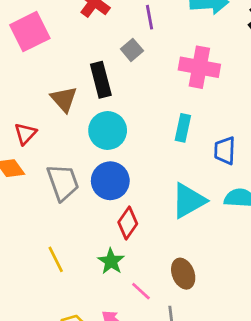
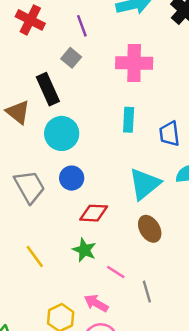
blue circle: (110, 181) -> (72, 178), size x0.7
red diamond: (128, 223) -> (94, 213), turned 68
brown ellipse: (183, 274) -> (150, 229), moved

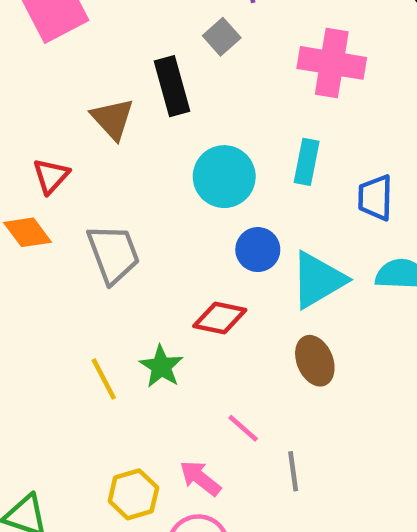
cyan circle: (62, 133) -> (224, 177), moved
blue circle: (72, 178) -> (258, 250), moved
green star: (84, 250) -> (161, 366), moved

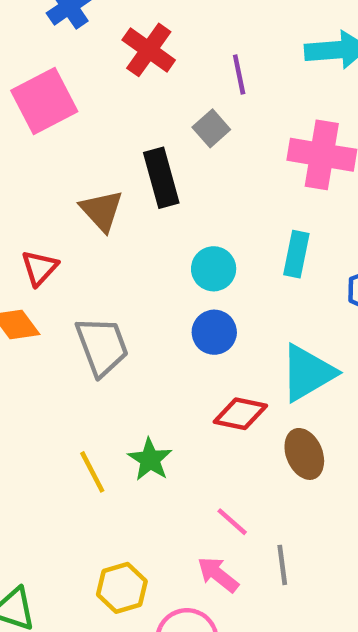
cyan circle: (224, 177) -> (214, 269), size x0.7
blue circle: (258, 250) -> (214, 332), moved
red diamond: (220, 318) -> (240, 414), moved
pink arrow: (200, 478) -> (218, 575), moved

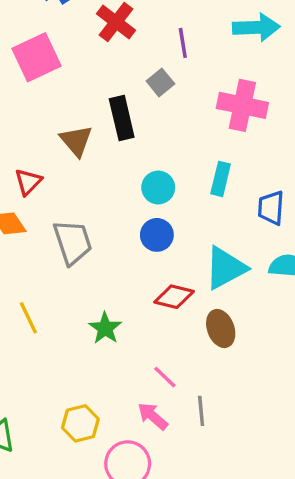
yellow line: (92, 472) -> (28, 318), moved

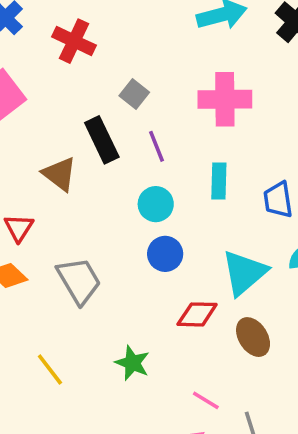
purple line: (183, 43) -> (156, 146), moved

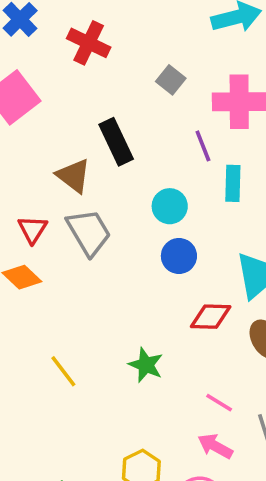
gray square: (134, 94) -> (171, 80), moved
purple line: (156, 146) -> (203, 146), moved
gray trapezoid: (79, 281) -> (89, 232), moved

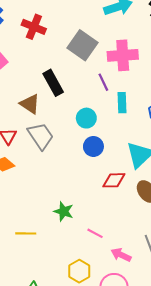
gray square: (171, 80) -> (83, 45), size x1.8
green star: (146, 365) -> (64, 211), moved
yellow line: (63, 371) -> (26, 233), moved, turned -48
pink line: (219, 403) -> (95, 233), moved

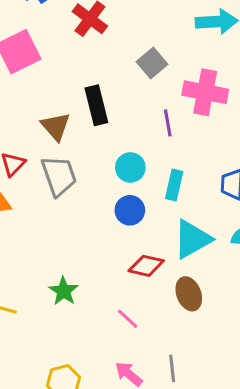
gray square: (83, 45) -> (152, 63), size x0.7
cyan rectangle: (122, 103) -> (174, 185), moved
pink line: (95, 233) -> (128, 319), moved

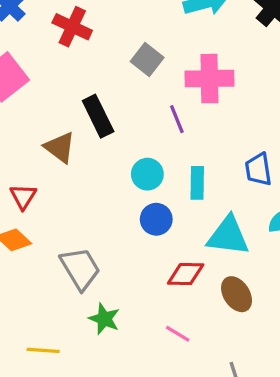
gray trapezoid: (59, 176) -> (80, 269), moved
cyan triangle: (192, 239) -> (228, 236), turned 48

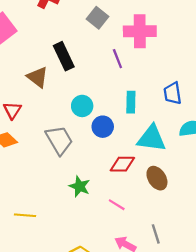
cyan circle: (147, 174) -> (82, 106), moved
gray trapezoid: (80, 269) -> (59, 140), moved
green star: (104, 319) -> (80, 186), moved

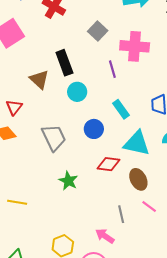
cyan rectangle: (131, 102) -> (121, 109), turned -42
cyan circle: (82, 106) -> (77, 92), moved
pink line: (117, 205) -> (149, 206), moved
gray line: (156, 234) -> (121, 214), moved

